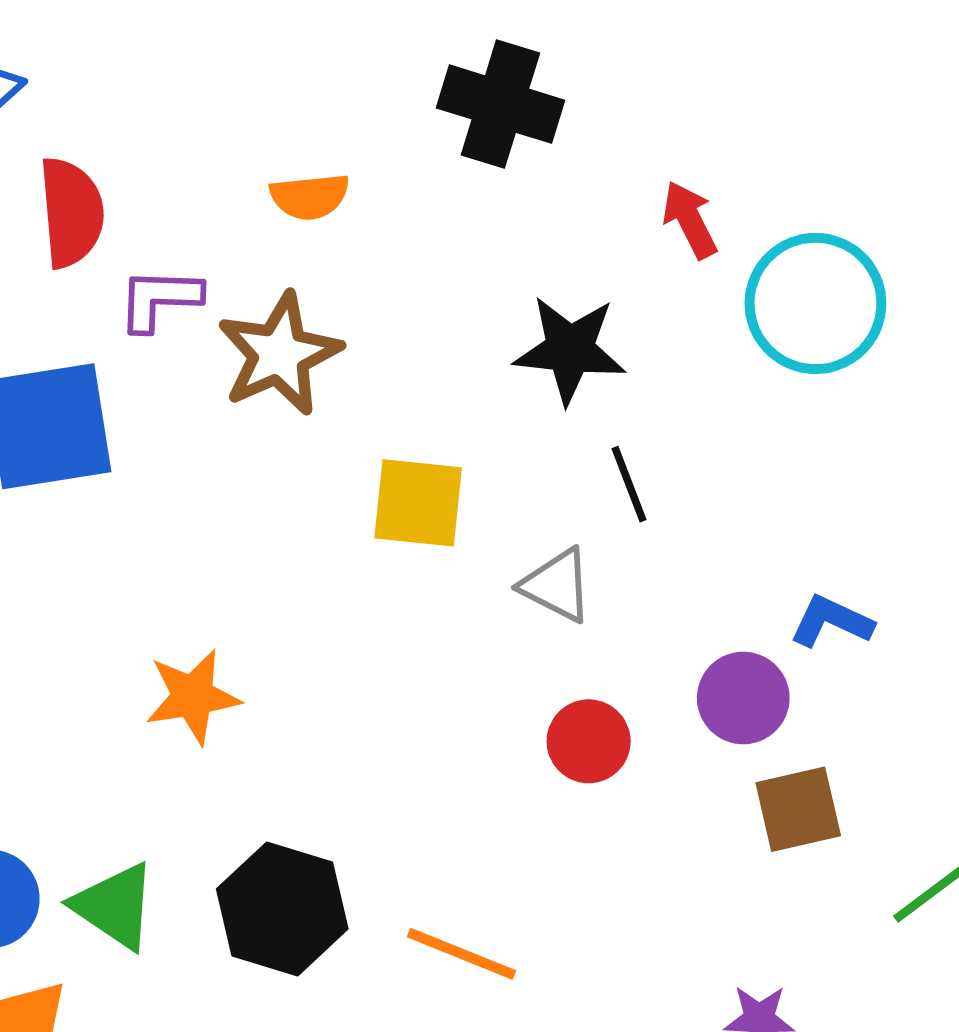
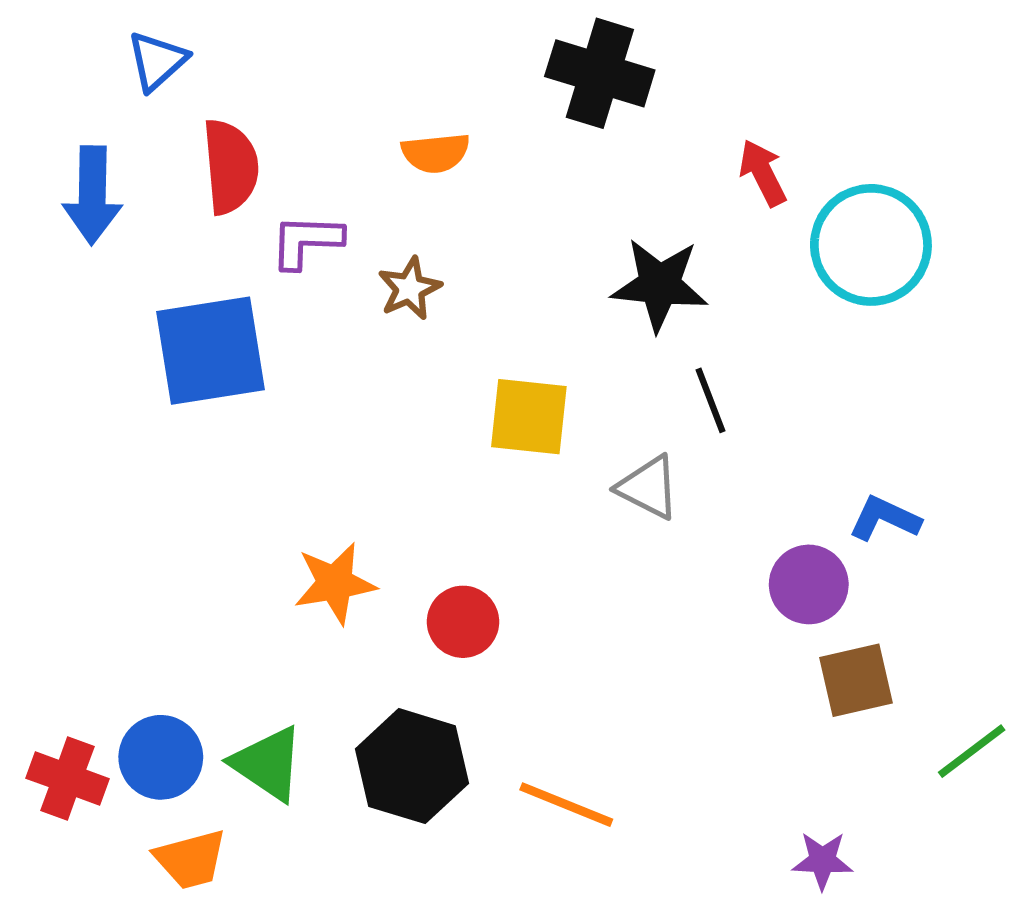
brown star: (279, 354) -> (410, 288), size x0.6
red circle: (589, 741) -> (463, 622), moved

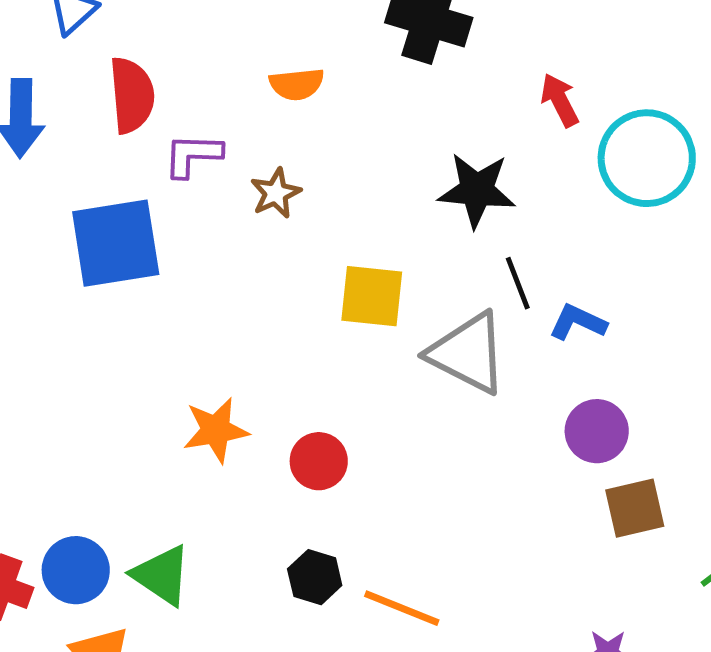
gray triangle: (648, 487) -> (468, 353), size x1.6
blue L-shape: (885, 519) -> (578, 322), moved
black hexagon: (412, 766) -> (315, 577), moved, size x0.6

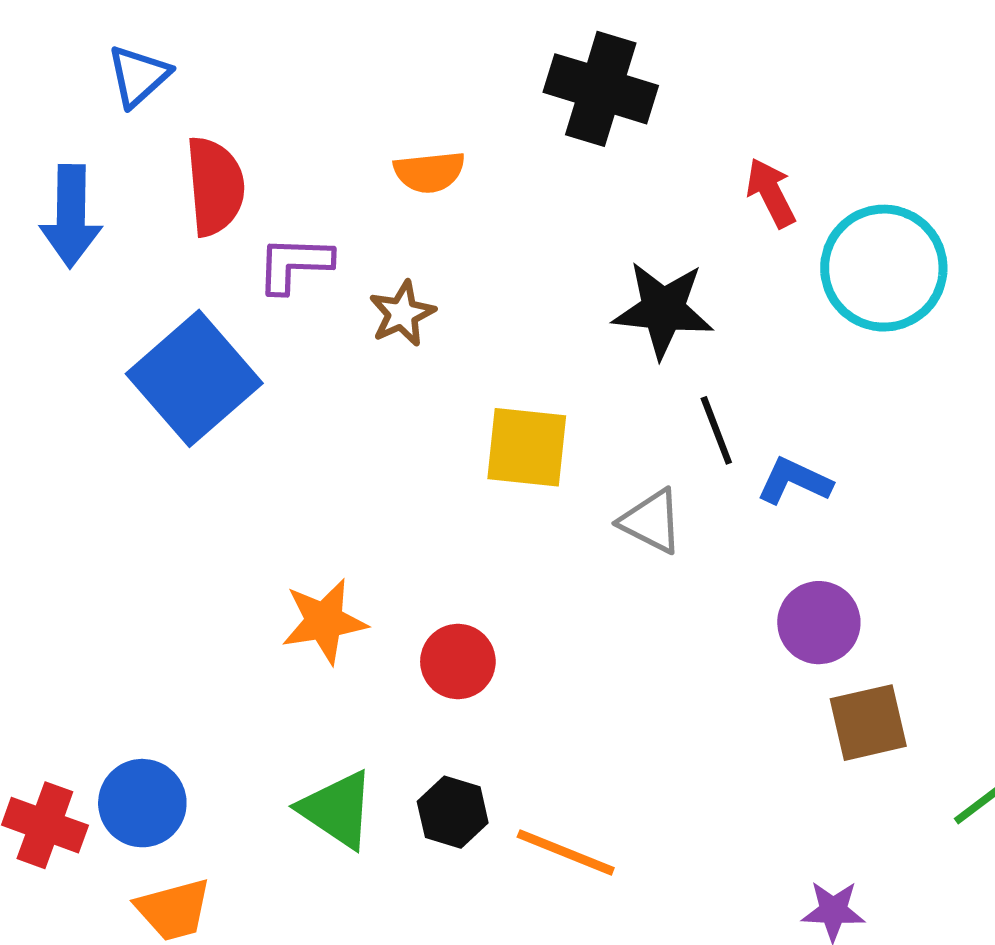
blue square: (116, 243) -> (194, 378), turned -32
gray triangle: (468, 353) -> (651, 521), size x0.6
green triangle: (162, 575) -> (337, 810), moved

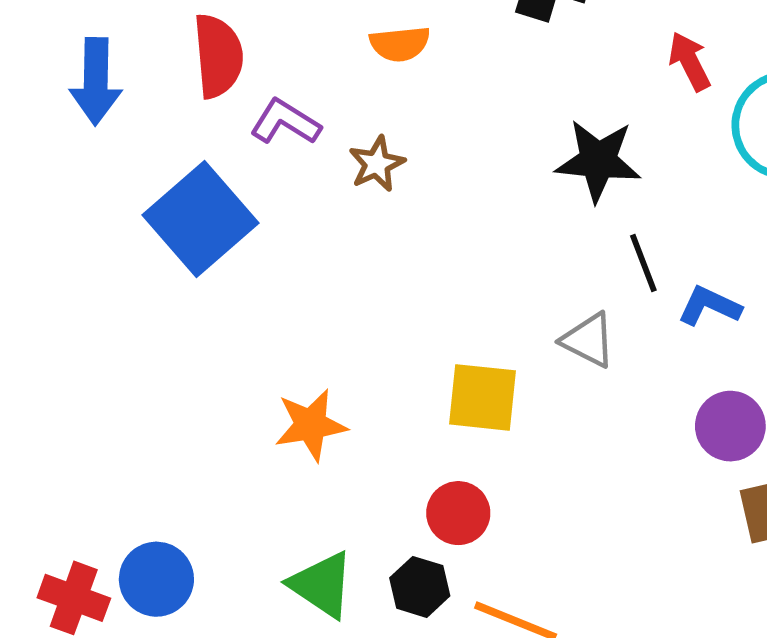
purple L-shape: (294, 264) -> (285, 122), turned 30
yellow square: (527, 447) -> (483, 397), moved
red circle: (458, 662) -> (458, 513), moved

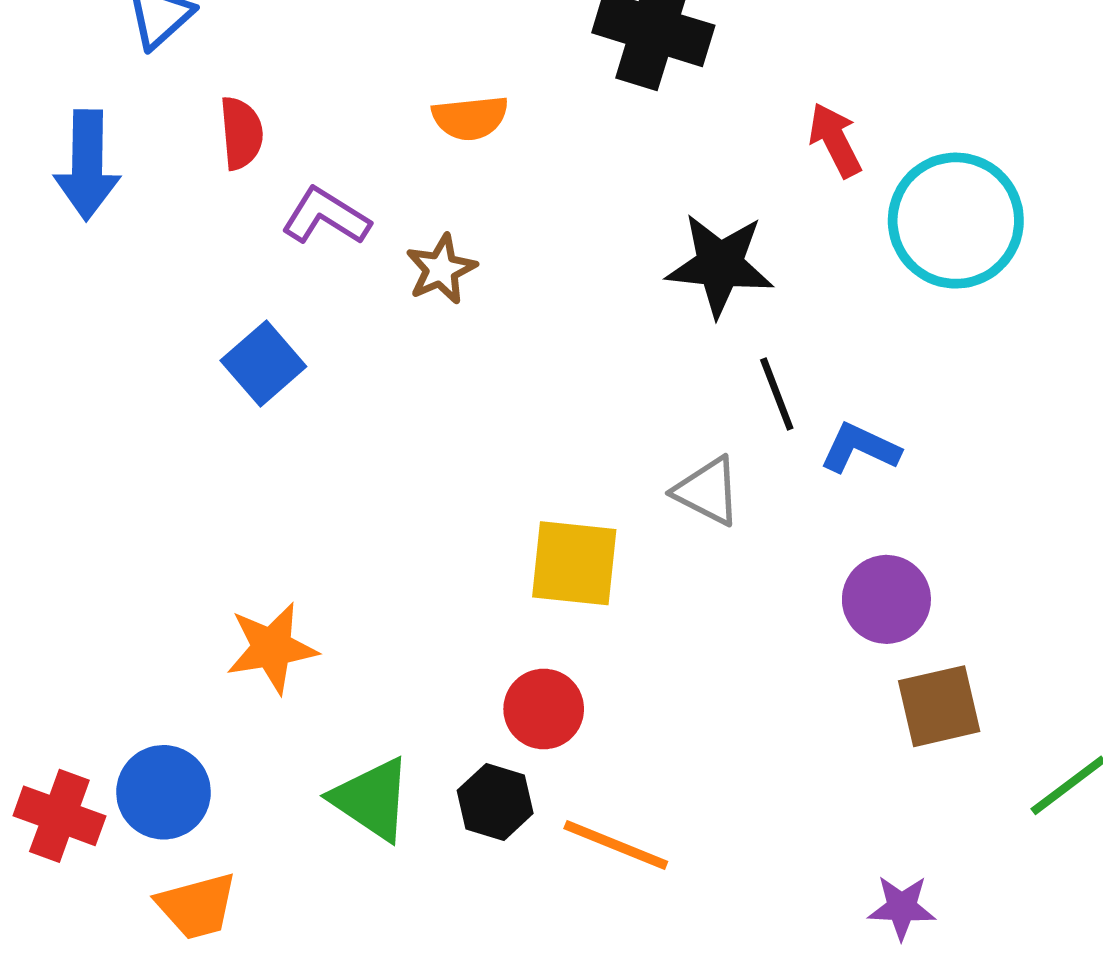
red semicircle: (218, 56) -> (241, 133), size x0.7
blue square: (200, 219) -> (263, 363), moved, size x0.6
orange star: (311, 425) -> (272, 648), moved

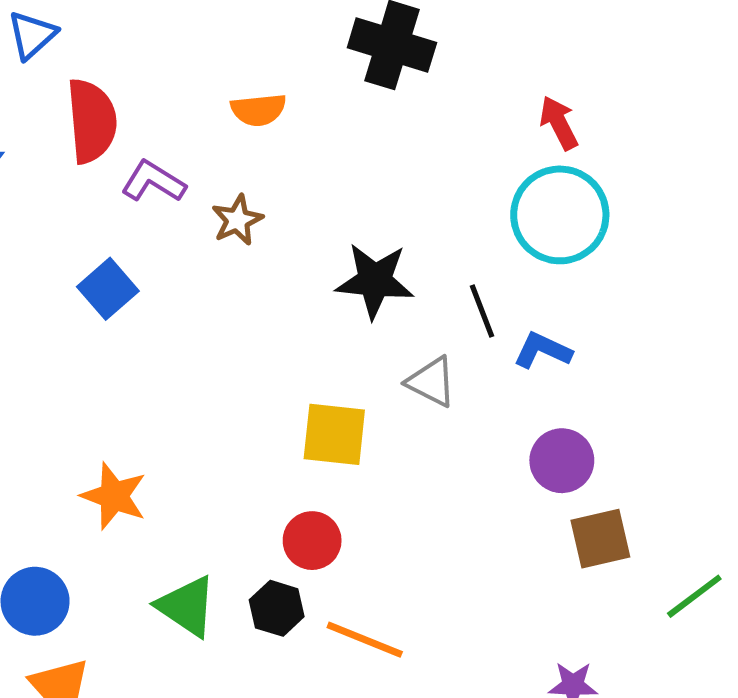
red semicircle: (241, 133) -> (92, 121), size x1.6
red arrow: (835, 140) -> (559, 123), moved
cyan circle: (956, 221) -> (560, 215), moved
black star: (720, 265) -> (375, 281), moved
orange star: (272, 648) -> (114, 496), turned 30

